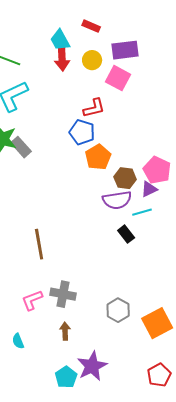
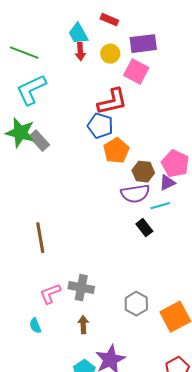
red arrow: (62, 58) -> (80, 52), size x0.7
red L-shape: (94, 108) -> (112, 102), size x1.4
brown line: (39, 244) -> (40, 238), moved
cyan semicircle: (18, 341) -> (35, 326), moved

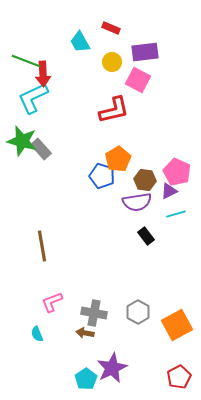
red arrow: (80, 52) -> (43, 74), moved, size x1.4
blue pentagon: (100, 126) -> (102, 176), moved
cyan line: (160, 206) -> (176, 214), moved
gray cross: (81, 288) -> (94, 313), moved
brown arrow: (83, 325) -> (85, 333), turned -78

